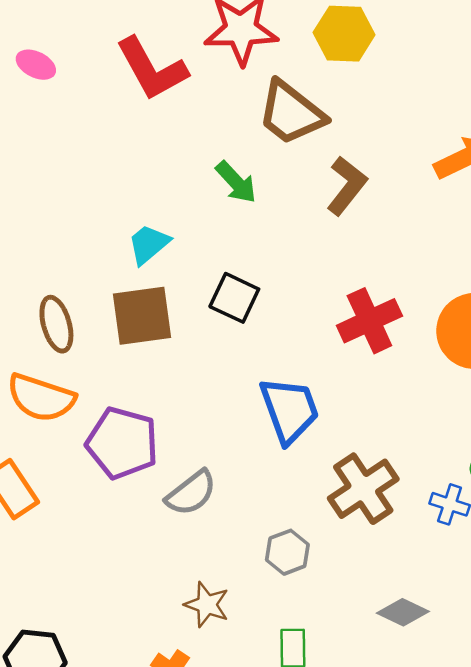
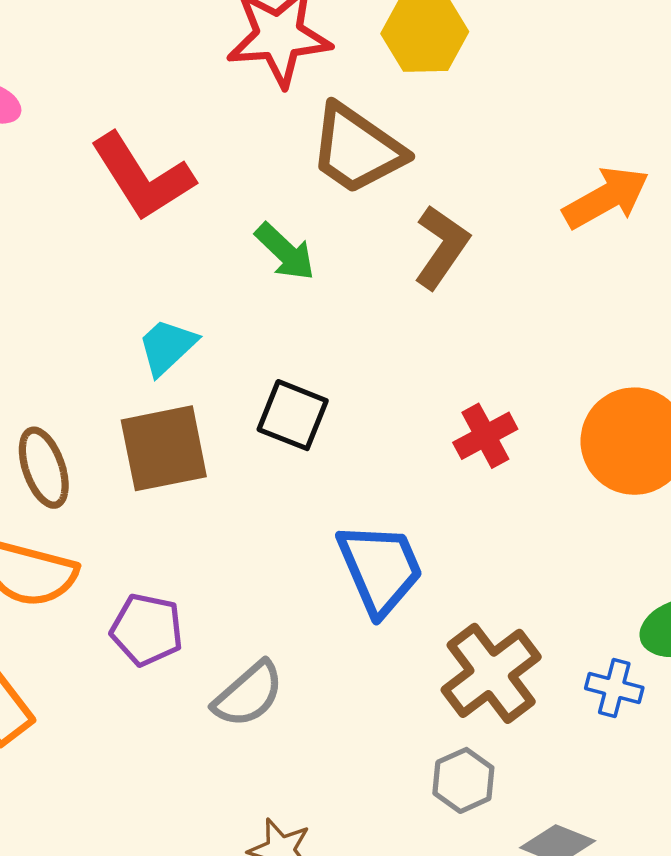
red L-shape: (152, 69) -> (142, 177), moved
red cross: (369, 321) -> (485, 436), size x0.7
purple pentagon: (122, 443) -> (147, 630), size x0.7
gray hexagon: (287, 552) -> (463, 780), moved

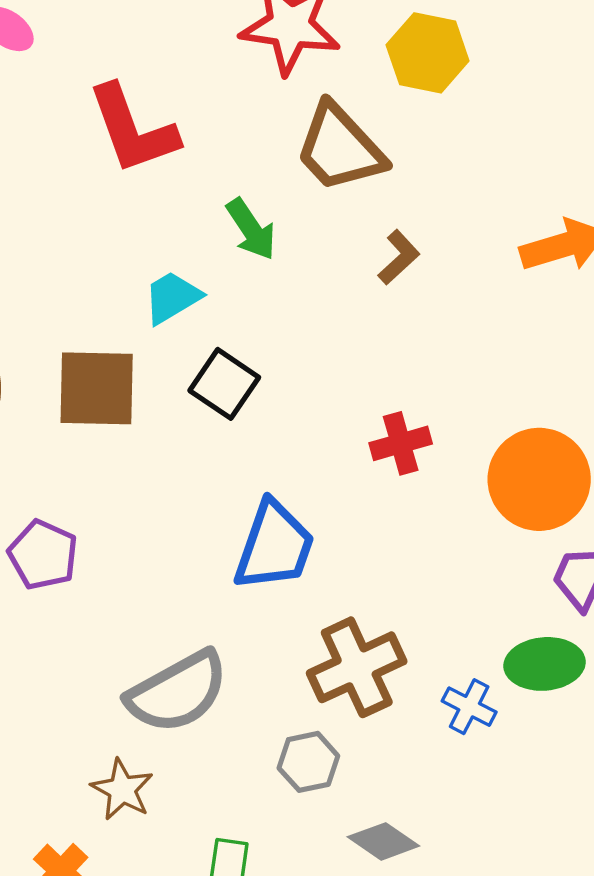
brown L-shape: (442, 247) -> (399, 257), size x0.7
cyan trapezoid: (167, 347) -> (172, 297), moved
blue trapezoid: (380, 569) -> (274, 546), turned 30
gray semicircle: (248, 694) -> (178, 692), moved, size x1.4

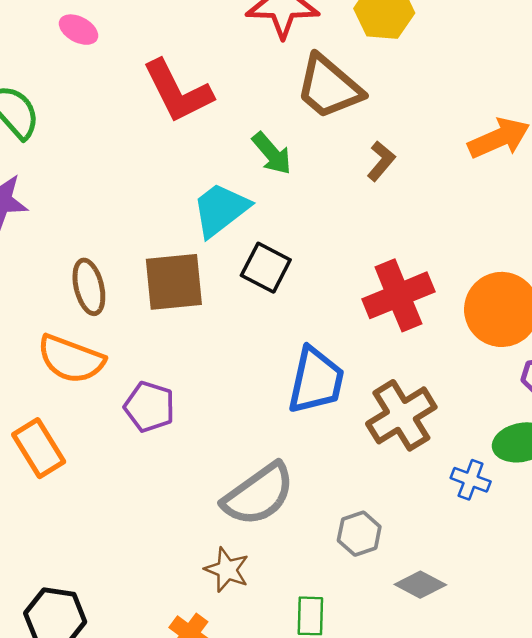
cyan trapezoid: (172, 297) -> (221, 210), size x1.4
red cross: (401, 443) -> (398, 295), size x1.6
brown cross: (357, 667) -> (401, 415), moved

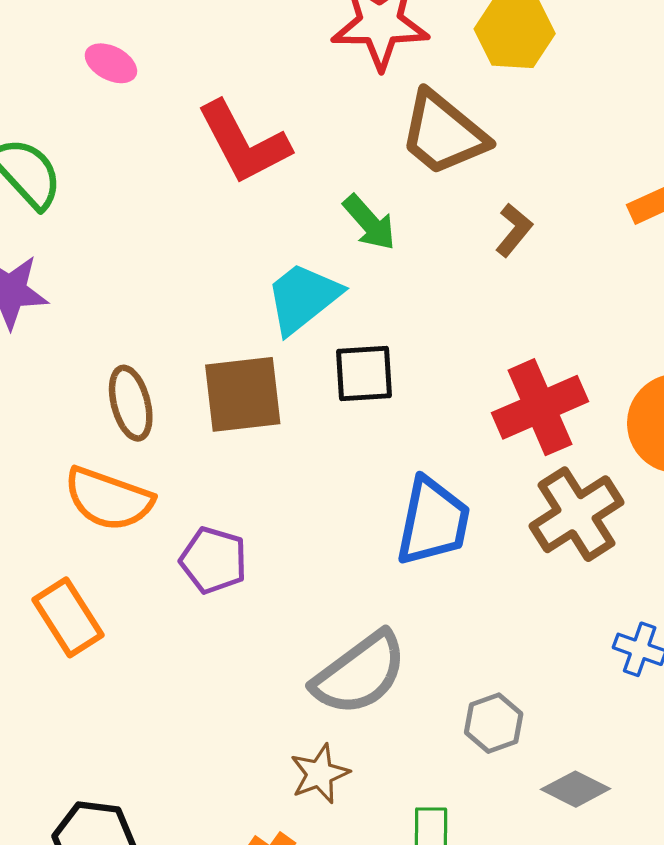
black square: (266, 268) -> (364, 374), turned -30
brown cross: (401, 415) -> (576, 514), moved
brown star: (227, 570) -> (320, 774), turned 30

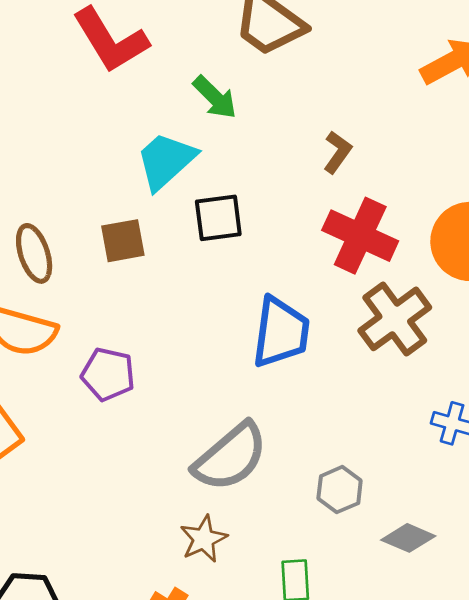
brown L-shape: (514, 230) -> (338, 152), moved
brown square: (243, 394) -> (123, 241), size x0.7
red cross: (540, 407) -> (360, 236), turned -38

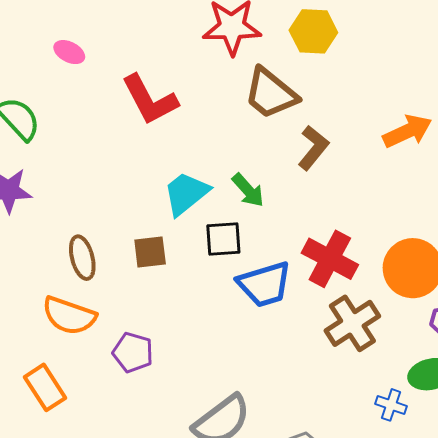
green arrow: (215, 97) -> (248, 190), moved
brown L-shape: (338, 152) -> (313, 148), moved, size x1.4
blue trapezoid: (281, 332) -> (264, 284), moved, turned 62

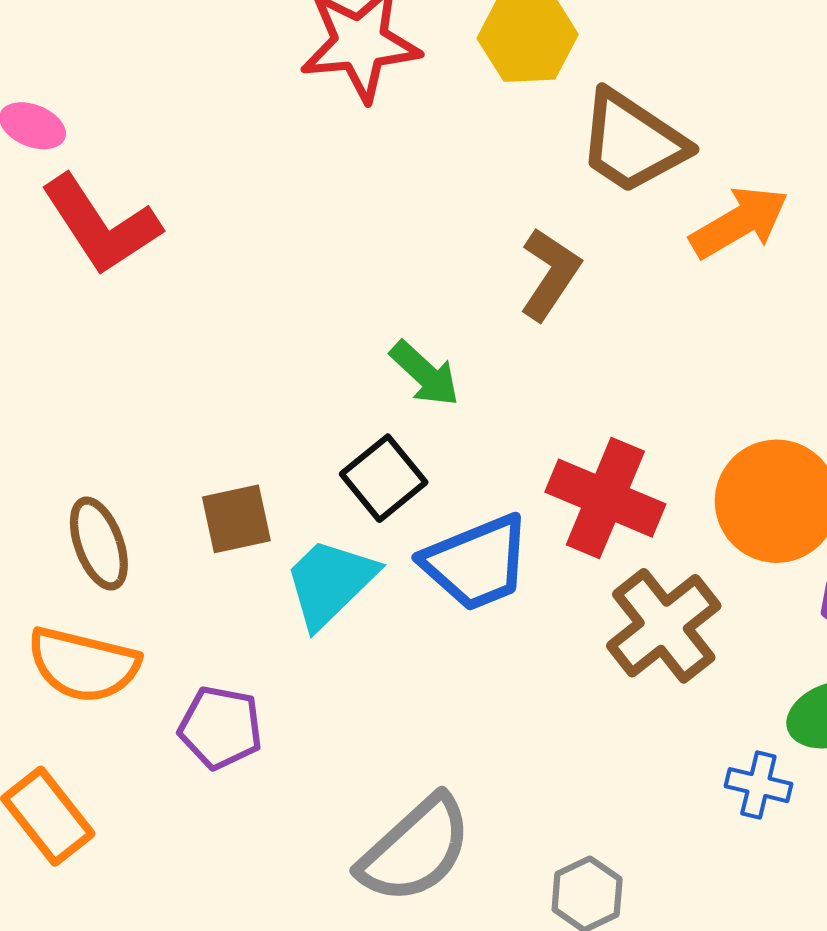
brown trapezoid: (271, 93) -> (632, 142), moved
red L-shape: (150, 100) -> (101, 225), moved
cyan trapezoid: (186, 193) -> (330, 583), moved
black square: (223, 239) -> (384, 478), turned -30

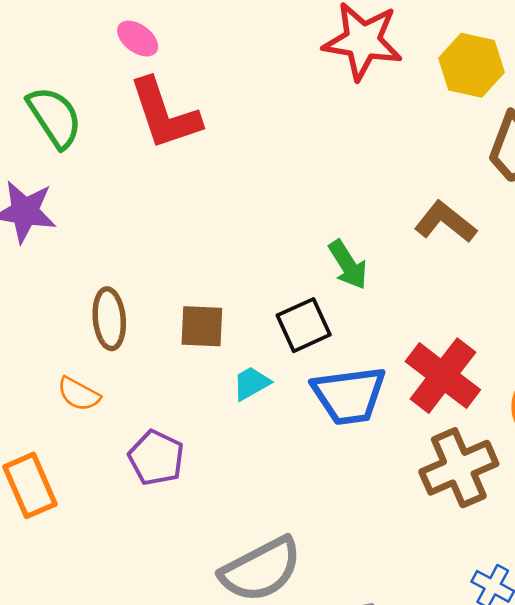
brown L-shape: (550, 274) -> (445, 222), turned -100
cyan trapezoid: (330, 583) -> (251, 383), size x0.6
orange semicircle: (83, 665) -> (79, 394), size x0.6

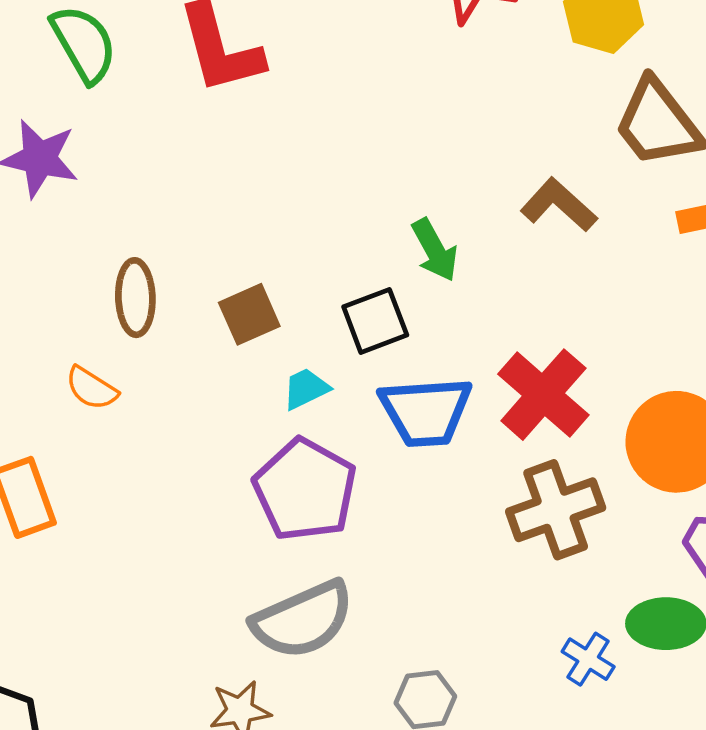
brown square: (202, 326) -> (249, 314), turned -30
purple pentagon: (156, 458) -> (305, 490), moved, size x1.5

